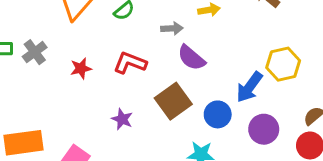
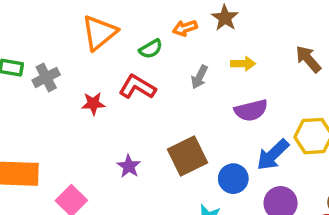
gray arrow: (172, 28) -> (199, 77), turned 110
purple semicircle: (191, 58) -> (251, 110), moved, turned -64
red L-shape: (130, 63) -> (137, 87), moved

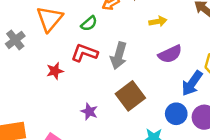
gray cross: (46, 77) -> (15, 40), moved
gray arrow: (199, 77) -> (119, 56), moved, size x1.5
blue circle: (233, 179) -> (176, 114), moved

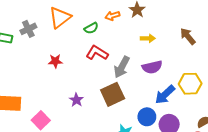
red L-shape: (84, 53) -> (97, 53), moved
gray arrow: (119, 56) -> (122, 67), moved

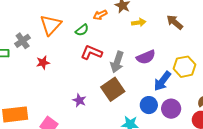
yellow arrow: (148, 38) -> (139, 22), moved
red star: (55, 61) -> (43, 63), moved

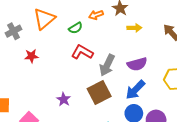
blue arrow: (162, 81) -> (135, 90), moved

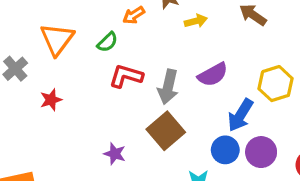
blue arrow: (135, 90) -> (240, 115), moved

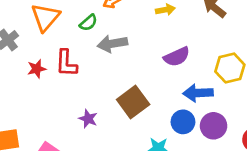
red L-shape: (126, 76) -> (66, 63), moved, turned -108
gray arrow: (168, 87) -> (112, 44), moved, turned 64
blue arrow: (240, 115) -> (198, 93), turned 52

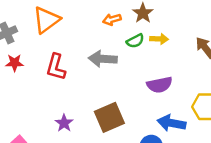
green semicircle: (88, 23) -> (135, 41), moved
red star: (37, 69) -> (14, 63), moved

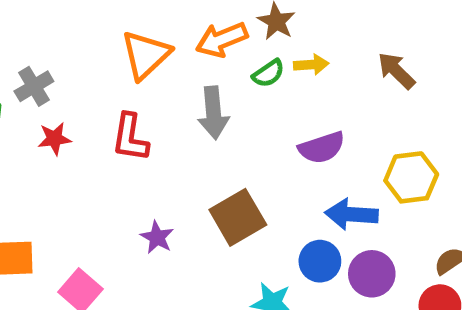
orange triangle: (46, 20) -> (146, 55), moved
orange arrow: (112, 20) -> (222, 40), size x1.5
gray arrow: (103, 59) -> (213, 113), turned -92

